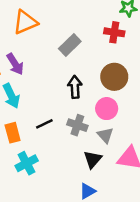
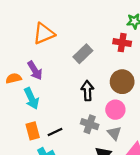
black line: (44, 124) -> (55, 132), moved

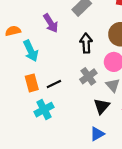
purple arrow: (35, 70) -> (51, 23), moved
gray cross: (90, 124) -> (88, 76), turned 35

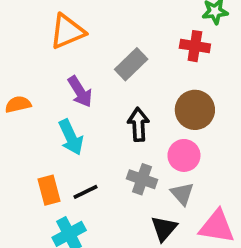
cyan arrow: (31, 51) -> (71, 137), moved
gray cross: (88, 76) -> (142, 179), turned -35

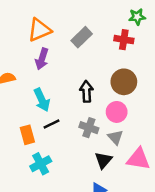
gray rectangle: (131, 64) -> (82, 37), moved
purple arrow: (80, 92) -> (42, 59), moved, turned 50
black line: (86, 192) -> (51, 124), moved

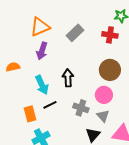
black arrow: (86, 91) -> (68, 78), moved

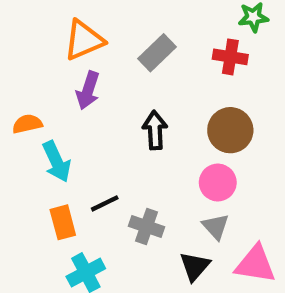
black arrow: (68, 78) -> (155, 130), moved
cyan arrow: (42, 85) -> (57, 162), moved
gray cross: (81, 108) -> (147, 226), moved

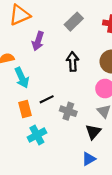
orange triangle: (84, 40) -> (20, 15), moved

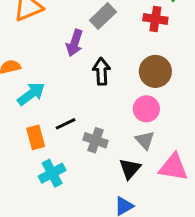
purple arrow: (38, 41) -> (75, 43), moved
cyan arrow: (22, 78) -> (31, 94), turned -102

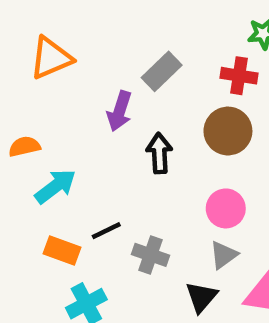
brown circle: (155, 71) -> (228, 131), moved
orange rectangle: (36, 137) -> (62, 250), turned -55
gray triangle: (145, 140) -> (224, 255), turned 36

